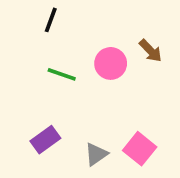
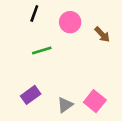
pink circle: (111, 63) -> (70, 22), moved
green line: (62, 74) -> (42, 51), turned -36

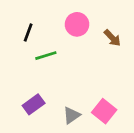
black line: (34, 13) -> (28, 32), moved

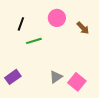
purple rectangle: (34, 104) -> (13, 77), moved
gray triangle: (72, 115) -> (56, 77), moved

